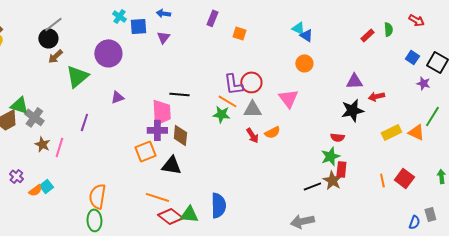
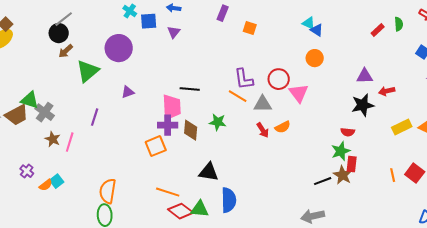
red circle: (251, 82) -> (279, 79), moved
green star: (221, 114) -> (218, 122), moved
black triangle: (171, 165) -> (209, 172), moved

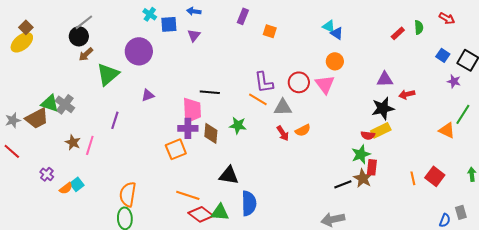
pink triangle: (299, 93) -> (325, 84), moved
gray cross: (45, 112) -> (65, 104), moved
yellow rectangle: (402, 127) -> (381, 130), moved

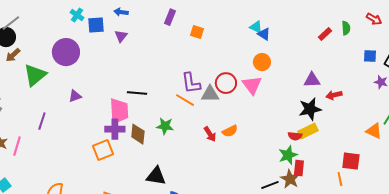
blue square: (443, 55) -> (370, 56), turned -32
gray triangle: (283, 107) -> (210, 94), moved
red square: (435, 176) -> (351, 161), moved, turned -30

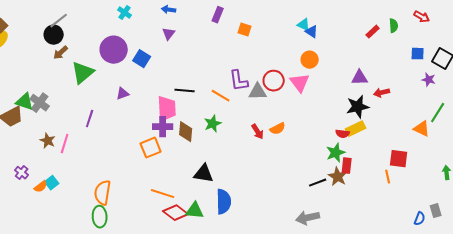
blue square: (96, 25) -> (142, 59), moved, turned 36
orange line: (185, 100) -> (221, 96), moved
green star: (165, 126) -> (213, 124), turned -30

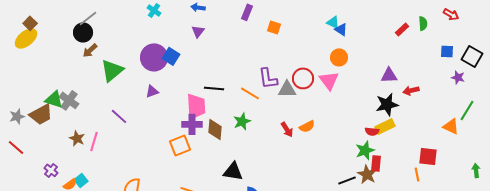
purple circle: (114, 50) -> (154, 57), moved
purple line: (90, 119) -> (119, 116), turned -66

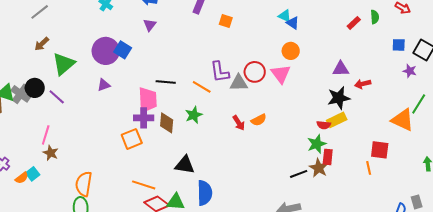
black circle: (83, 32) -> (35, 88), moved
purple line: (119, 116) -> (57, 97), moved
orange triangle: (451, 126) -> (403, 120), size x1.4
brown star: (77, 138) -> (51, 153), moved

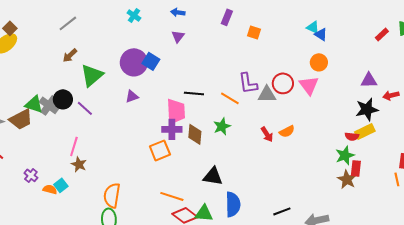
black line: (299, 174) -> (282, 211), moved
orange semicircle: (22, 178) -> (50, 189), turned -128

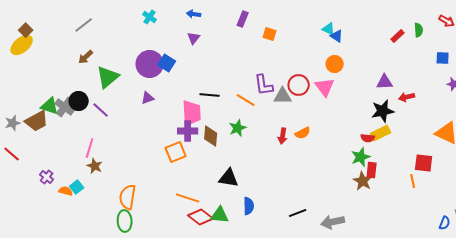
red arrow: (267, 134) -> (283, 136), turned 42
blue semicircle: (233, 204) -> (249, 206), size x0.7

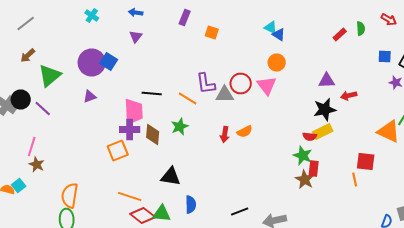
green star: (361, 157) -> (303, 156), turned -30

